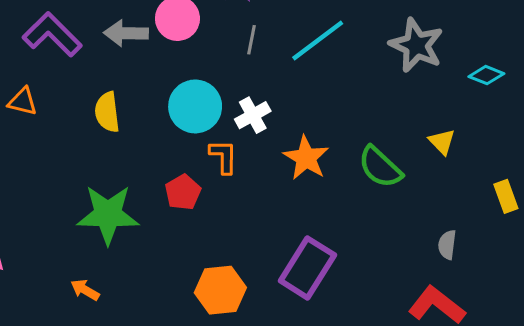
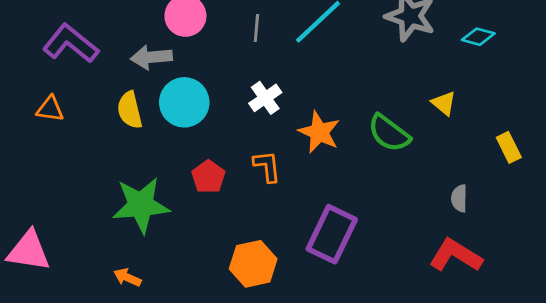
gray arrow: (126, 33) -> (151, 57), moved
cyan circle: (195, 106) -> (184, 102), moved
orange L-shape: (223, 157) -> (267, 166), moved

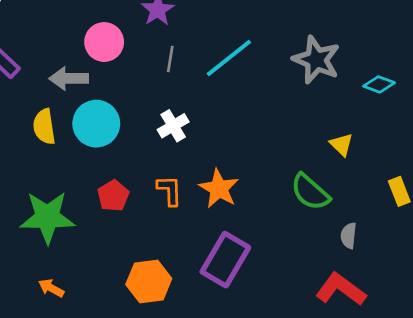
orange star: (319, 132) -> (219, 189), moved
green semicircle: (389, 133) -> (310, 192), moved
orange arrow: (127, 277) -> (51, 288), moved

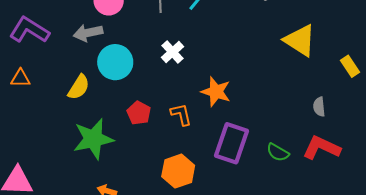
yellow semicircle: (44, 127) -> (79, 87), moved, turned -128
yellow triangle: (341, 145) -> (300, 40), size x1.8
orange L-shape: (170, 190) -> (181, 114), moved
green semicircle: (310, 192) -> (278, 152), moved, size x0.7

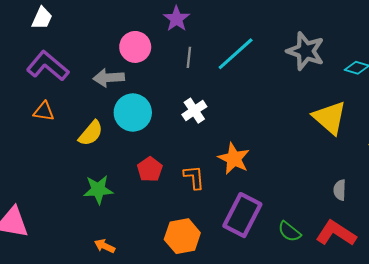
orange triangle: (20, 78) -> (44, 111), moved
green star: (93, 139) -> (98, 190), size x0.7

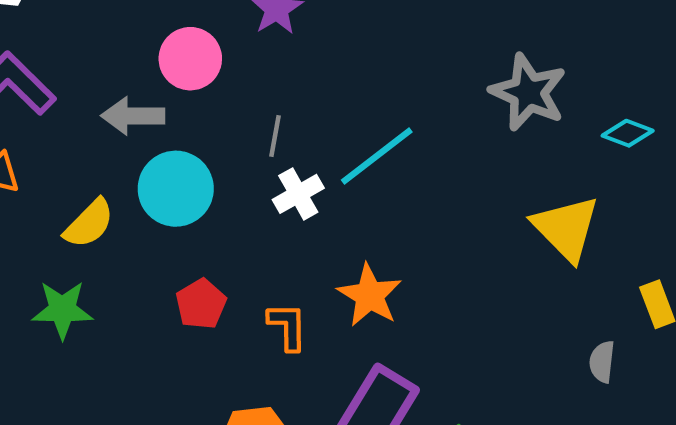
cyan line: (236, 54) -> (377, 156), moved
gray line: (189, 57) -> (275, 136), moved
green star: (98, 190) -> (62, 310), moved
gray semicircle: (340, 190) -> (602, 362), moved

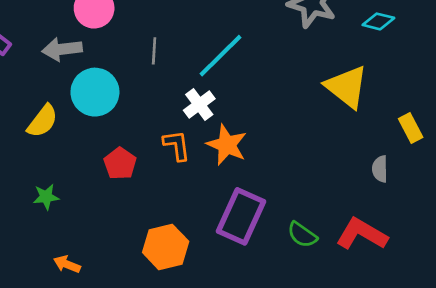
white cross: (298, 194) -> (199, 105), moved
green star: (62, 310) -> (46, 197), moved, size x0.7
orange L-shape: (288, 326) -> (177, 145), moved

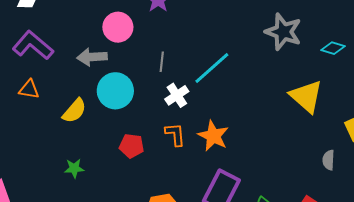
white cross: (199, 105) -> (177, 95), moved
red pentagon: (120, 164) -> (132, 146), turned -30

